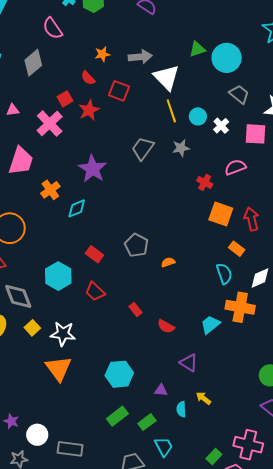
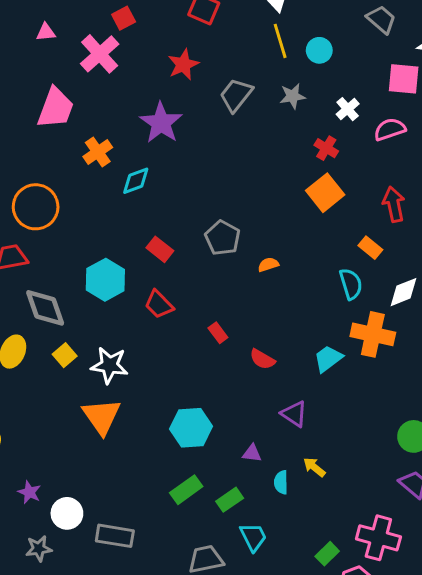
red star: (89, 110) -> (183, 64), moved
white cross: (221, 126) -> (348, 109), moved
pink semicircle: (235, 167) -> (390, 129), moved
orange square: (221, 214) -> (325, 193), moved, turned 30

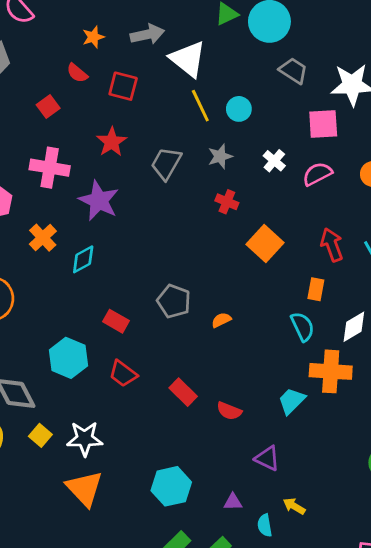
pink cross: (100, 54) -> (50, 168), moved, turned -30
red cross: (326, 148) -> (227, 202), moved
orange rectangle: (370, 248) -> (316, 289), turned 70
red rectangle: (218, 333) -> (183, 392), size x1.4

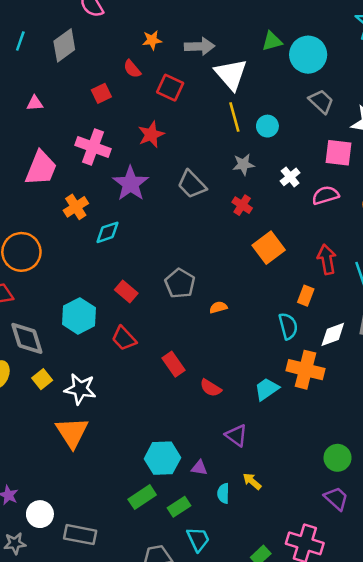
gray trapezoid: (166, 163) -> (192, 184), moved, turned -84
cyan hexagon: (171, 486) -> (162, 458), moved

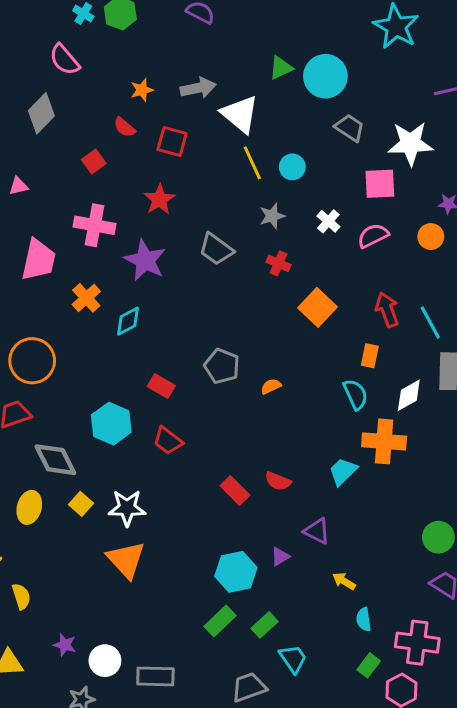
red rectangle: (174, 364) -> (235, 490), moved
purple triangle: (199, 468) -> (280, 557), moved, turned -30
cyan semicircle: (223, 493) -> (364, 619), moved

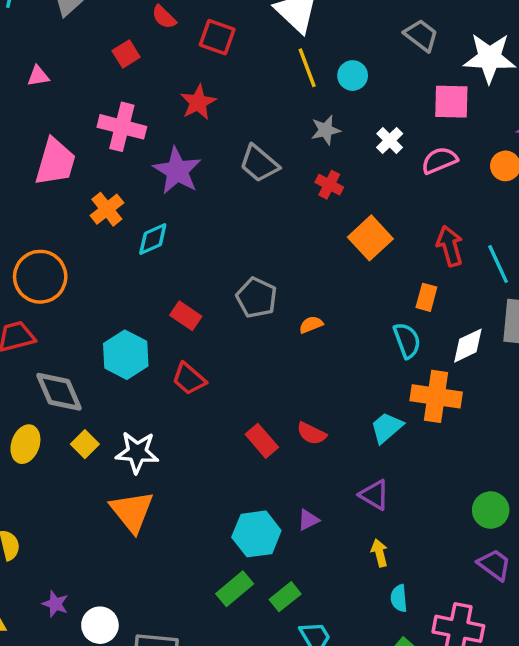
purple triangle: (317, 531) -> (374, 495), moved
yellow arrow: (344, 581) -> (379, 553), turned 40

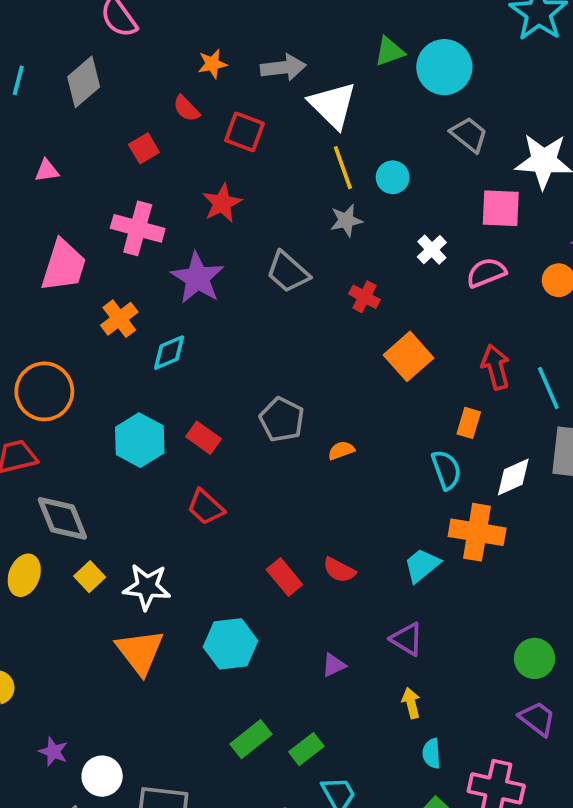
gray star: (326, 130) -> (346, 220), moved
cyan hexagon: (126, 355) -> (140, 440), moved
cyan hexagon: (256, 534) -> (230, 644), moved

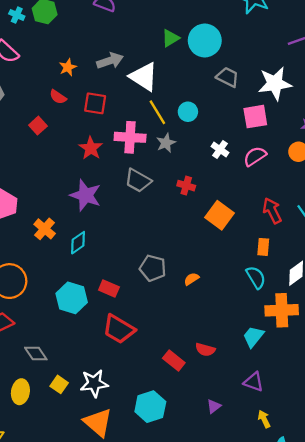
pink cross: (138, 228) -> (130, 137), moved
red trapezoid: (206, 507) -> (119, 329), size x1.4
gray diamond: (62, 518) -> (36, 353), size x0.7

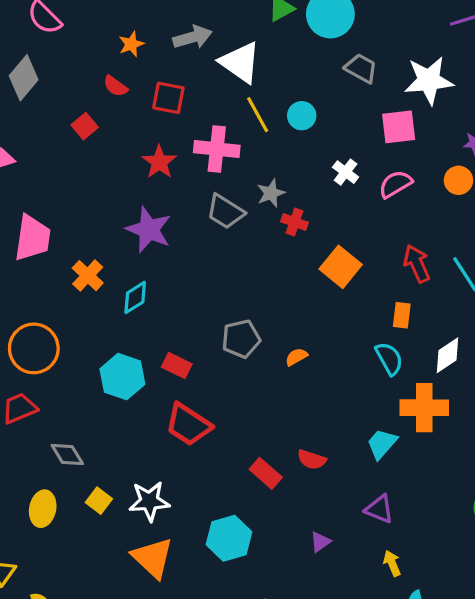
gray star: (166, 143) -> (271, 193), moved
gray pentagon: (153, 268) -> (241, 339), turned -30

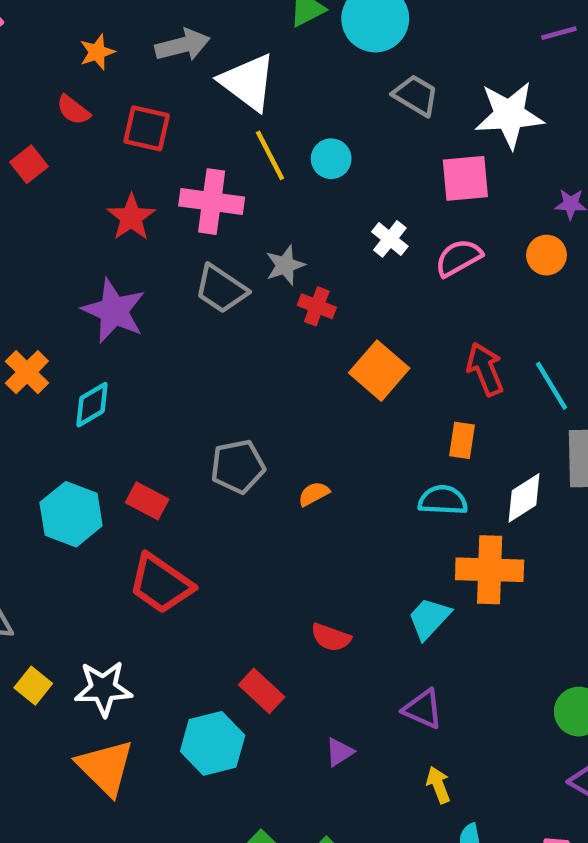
cyan semicircle: (389, 359) -> (443, 500), turned -60
red rectangle: (266, 473) -> (262, 691), moved

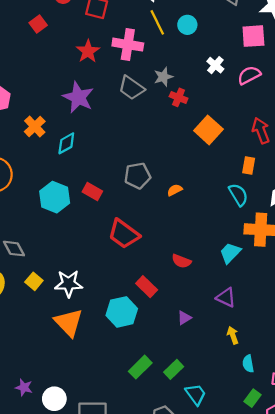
cyan semicircle: (443, 500) -> (238, 195), turned 55
red trapezoid: (161, 584) -> (124, 234), moved

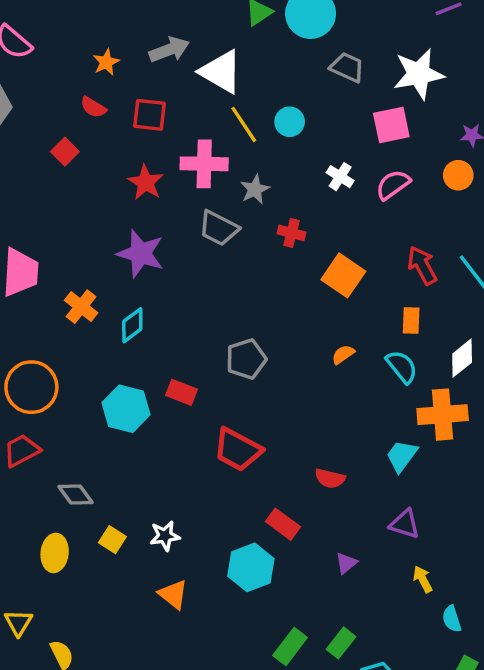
gray star: (163, 77) -> (255, 189), moved
orange semicircle: (175, 190) -> (343, 354), moved
white star: (69, 284) -> (165, 536), size x0.7
orange triangle: (69, 323) -> (173, 594), size x0.7

